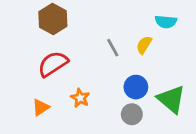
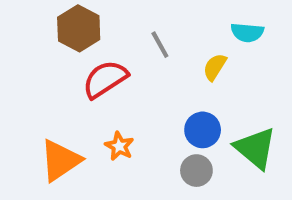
gray line: (113, 48) -> (160, 45), moved
red semicircle: (53, 64) -> (105, 79), moved
orange triangle: (41, 107) -> (60, 160), size x1.6

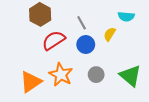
blue circle: (203, 130) -> (86, 44), moved
orange star: (119, 146) -> (61, 75), size x1.6
gray circle: (196, 171) -> (96, 75), moved

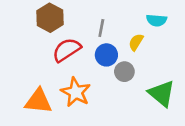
gray line: (82, 23) -> (101, 28), turned 40
gray circle: (96, 75) -> (124, 72), moved
orange triangle: (31, 82) -> (38, 101), turned 40

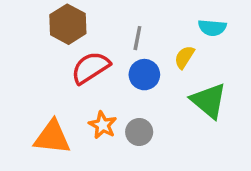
gray circle: (124, 72) -> (139, 132), moved
orange star: (76, 92) -> (103, 125), size x0.7
green triangle: (162, 93) -> (209, 101), moved

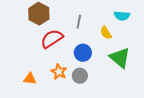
yellow semicircle: (184, 57) -> (106, 33), turned -64
blue circle: (144, 75) -> (83, 53), moved
orange triangle: (52, 137) -> (30, 79), size x0.6

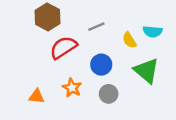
cyan semicircle: (122, 16) -> (153, 32), moved
gray line: (79, 22) -> (96, 27), turned 56
gray circle: (80, 76) -> (109, 94), moved

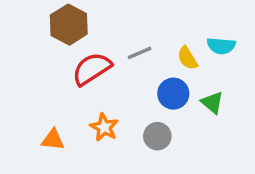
gray line: (96, 27) -> (140, 53), moved
blue circle: (101, 65) -> (173, 94), moved
green triangle: (146, 71) -> (212, 102), size x0.6

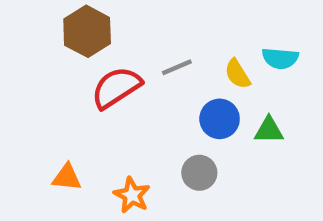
green triangle: (212, 102) -> (269, 130), turned -40
orange star: (104, 127) -> (132, 195), moved

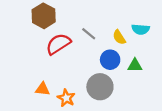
gray line: (177, 67) -> (89, 34), turned 63
gray circle: (199, 173) -> (100, 87), size x1.5
orange triangle: (67, 177) -> (43, 89), moved

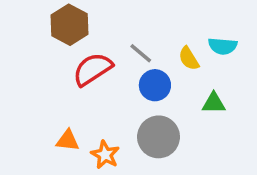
blue circle: (110, 60) -> (155, 85), moved

